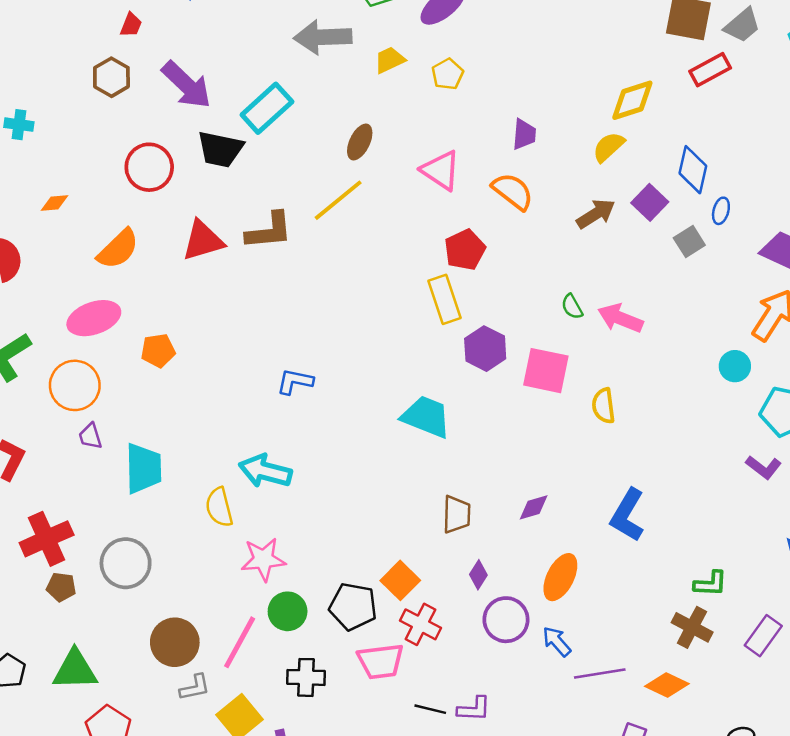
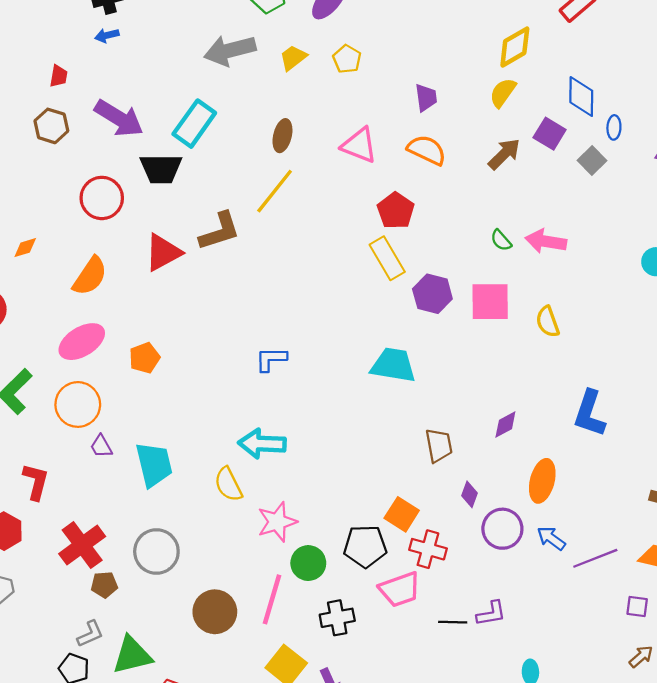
gray L-shape: (195, 687) -> (90, 634), moved

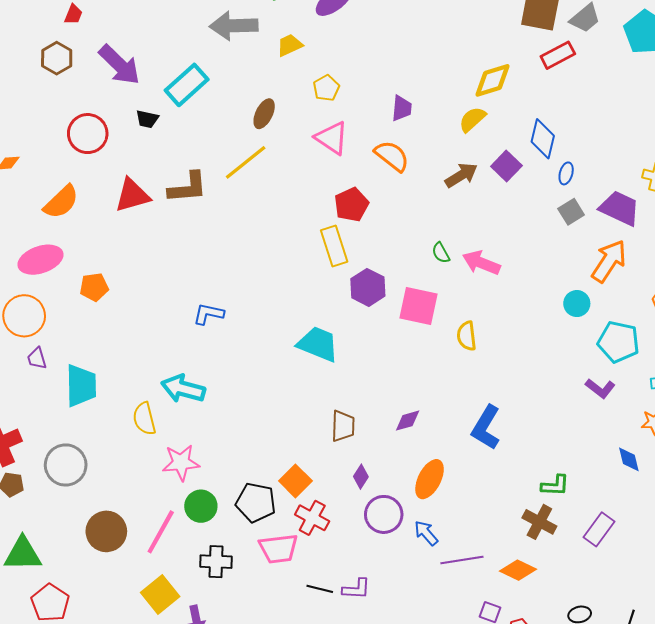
yellow pentagon: (347, 59) -> (326, 88), moved
gray square: (592, 160) -> (571, 212), moved
black trapezoid: (161, 169) -> (147, 119), size x0.6

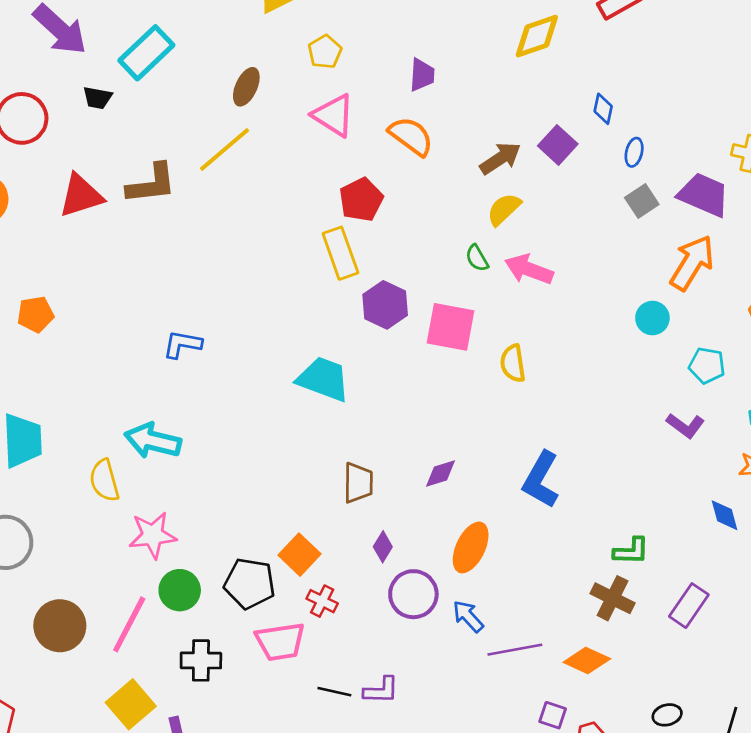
yellow semicircle: (472, 119) -> (504, 209), moved
blue diamond: (543, 139) -> (603, 109), size x0.6
cyan pentagon: (618, 342) -> (707, 365), size x0.7
red cross: (312, 518) -> (322, 601), size x0.7

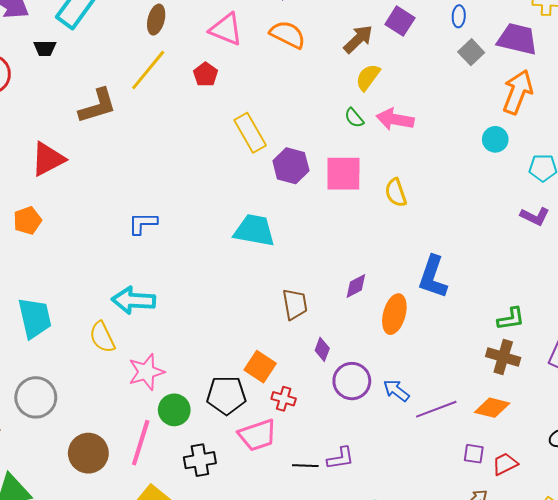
red triangle: (81, 196) -> (48, 159), moved
red pentagon: (361, 200) -> (206, 74), moved, size x0.7
orange ellipse: (471, 547) -> (394, 314), moved

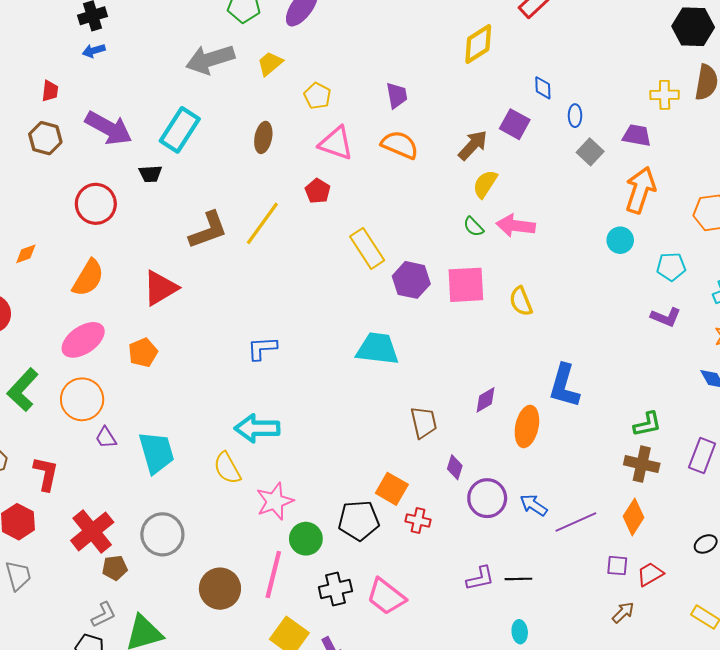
purple trapezoid: (517, 39) -> (637, 135), size x0.7
yellow line: (148, 70) -> (262, 223), moved
orange diamond: (492, 408) -> (633, 517), turned -68
pink trapezoid: (257, 435) -> (386, 596), moved, turned 60
black line: (305, 466) -> (518, 579), moved

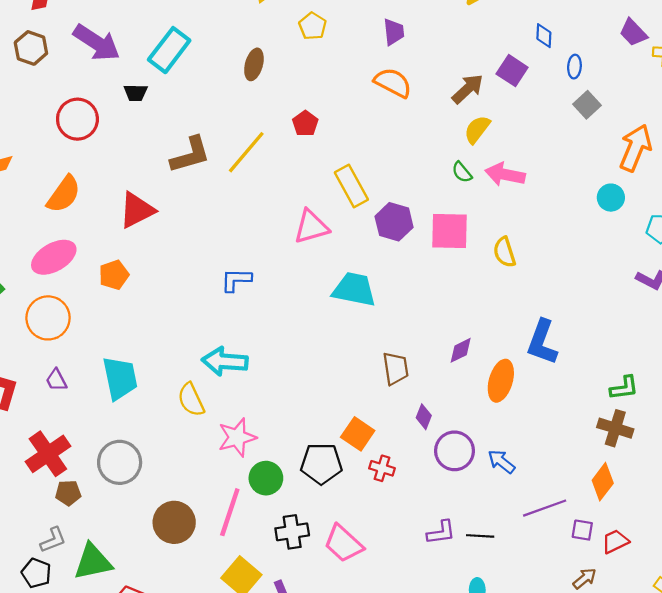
purple trapezoid: (637, 135) -> (633, 32), moved, turned -148
pink triangle: (336, 143) -> (311, 227), moved, turned -39
purple trapezoid: (106, 438) -> (56, 380), moved
purple line: (576, 522) -> (545, 508), moved

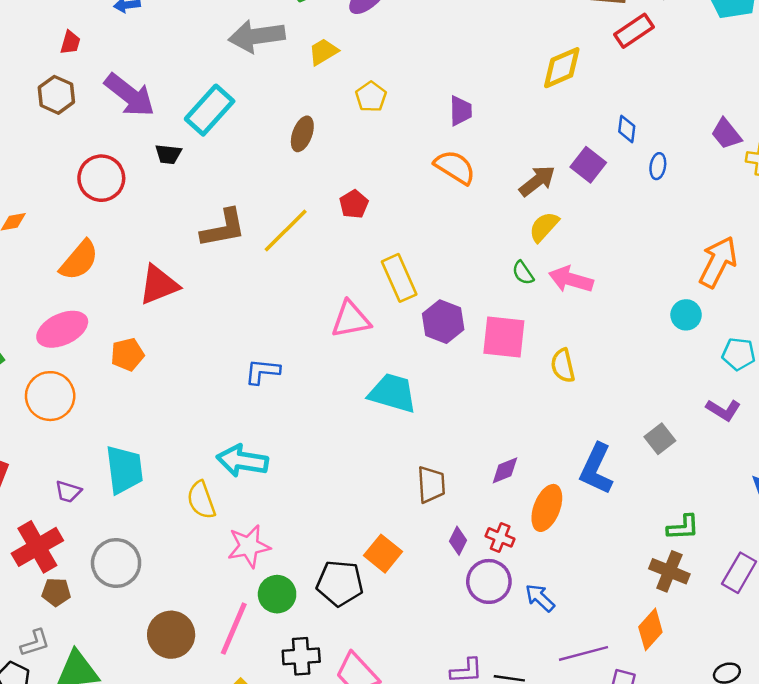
gray square: (587, 105) -> (660, 439), moved
purple trapezoid: (56, 380) -> (68, 492), moved, turned -50
red cross: (382, 468) -> (500, 537), moved

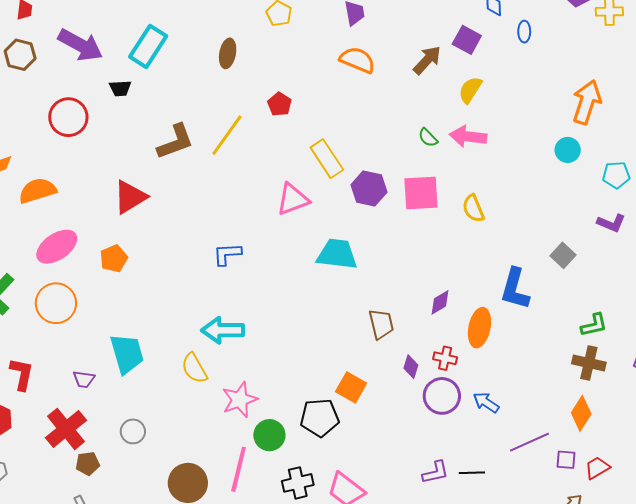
yellow semicircle: (544, 227) -> (470, 90), moved
orange semicircle: (79, 260) -> (38, 191), moved, turned -138
gray circle: (116, 563) -> (133, 431), size x0.6

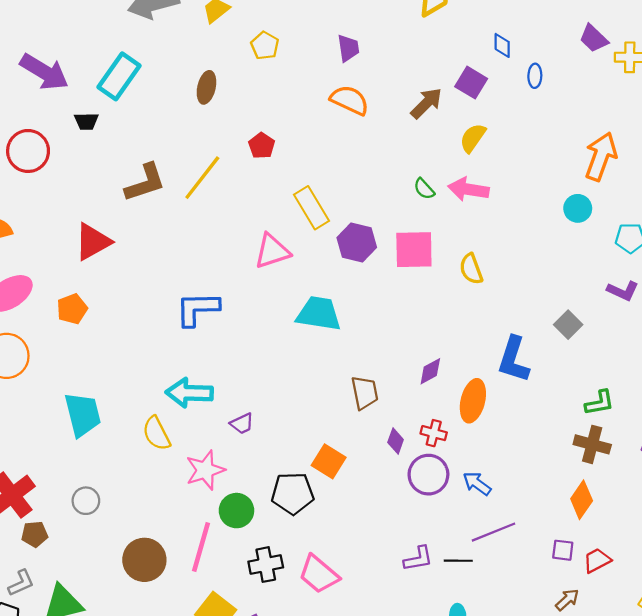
blue L-shape: (227, 254) -> (197, 309), size x1.4
purple trapezoid: (84, 379) -> (242, 424), moved, turned -35
purple line: (529, 442) -> (493, 532), moved

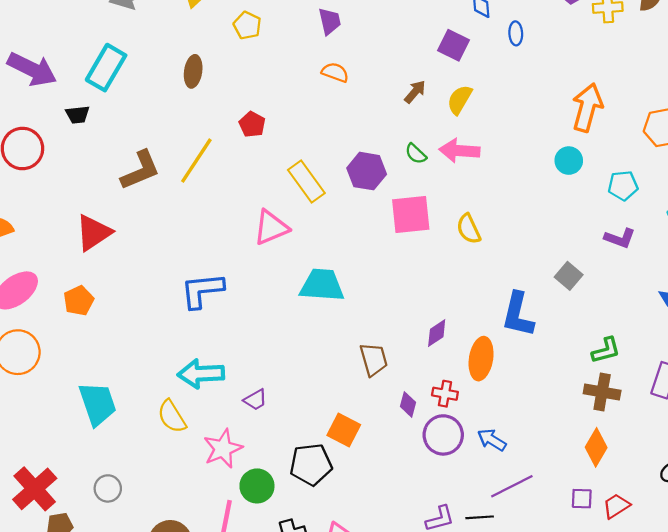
orange semicircle: (350, 100) -> (335, 72), size x0.7
brown arrow: (426, 103) -> (415, 92), moved, size x0.7
purple hexagon: (357, 243) -> (367, 171), moved

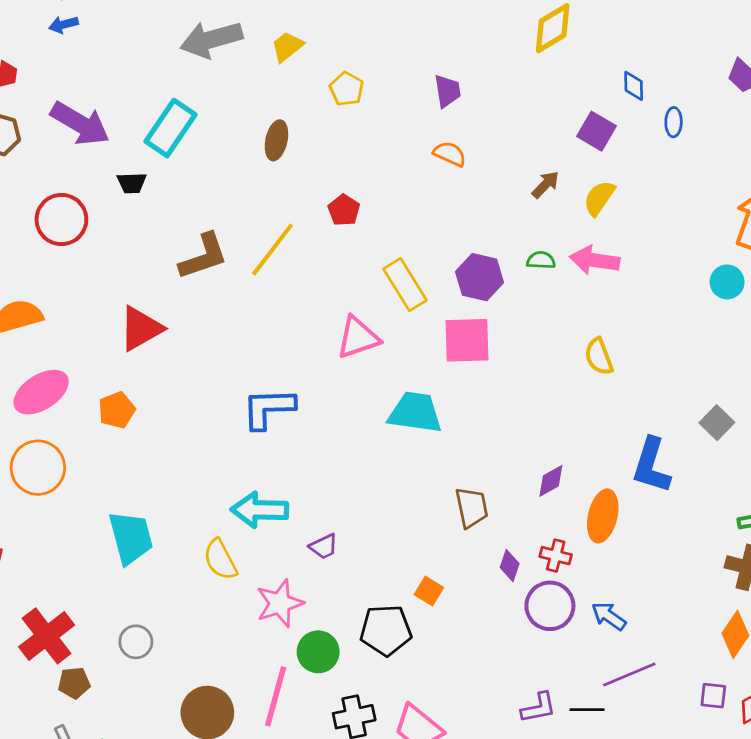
green semicircle: (416, 154) -> (541, 260), turned 135
pink square: (411, 214) -> (467, 340), moved
orange square: (344, 430) -> (429, 591), size x0.7

